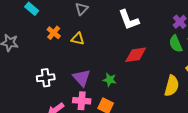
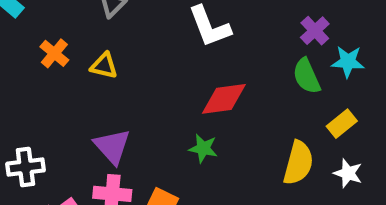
white cross: (46, 78) -> (25, 167), moved
green star: (110, 80) -> (203, 148), moved

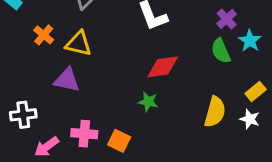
cyan star: (348, 62) -> (250, 41), turned 30
yellow triangle: (104, 66) -> (79, 44), size x1.4
yellow rectangle: (342, 124) -> (256, 92), moved
purple triangle: (112, 146) -> (67, 80), moved, turned -36

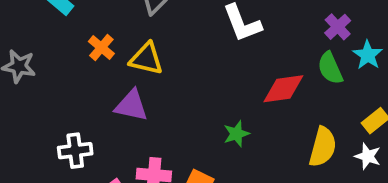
red diamond: (163, 67) -> (283, 89), moved
green star: (148, 102) -> (236, 134), turned -30

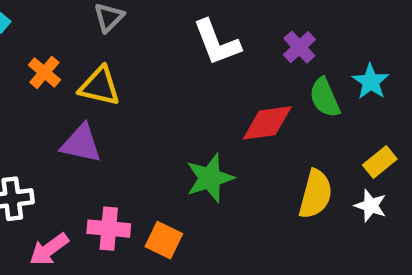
purple cross: (338, 27) -> (299, 47), moved
green star: (236, 134) -> (210, 178), size x1.5

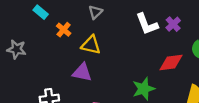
purple cross: (299, 47) -> (173, 24), moved
orange cross: (44, 72) -> (64, 30), moved

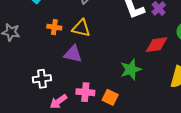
orange cross: (64, 30) -> (54, 27), moved, turned -32

